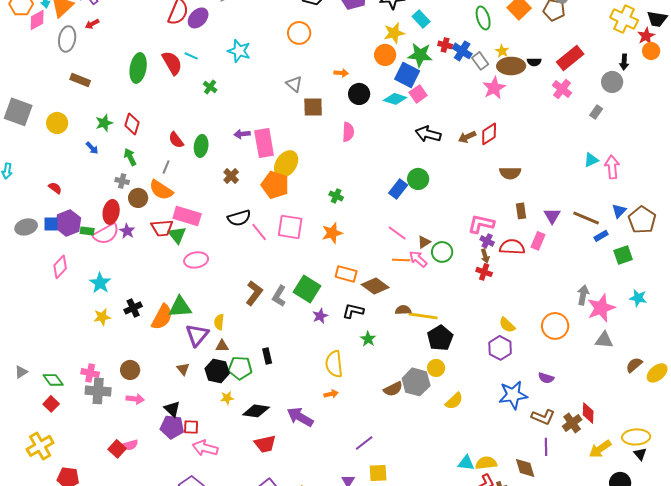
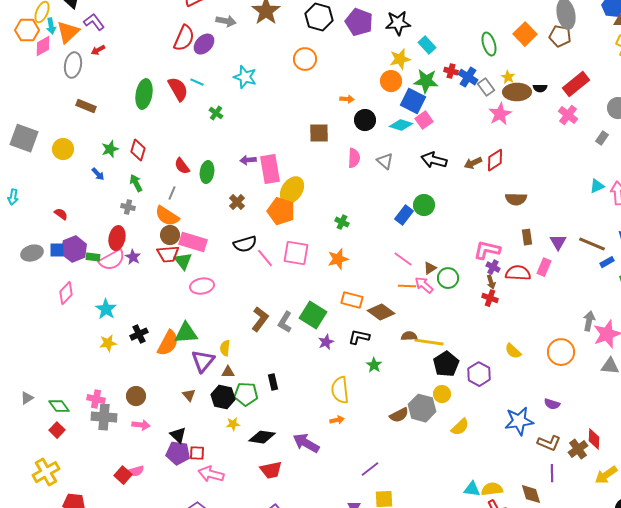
gray triangle: (294, 84) -> (385, 161), moved
brown circle: (138, 198) -> (170, 235), moved
purple hexagon: (500, 348) -> (479, 374), moved

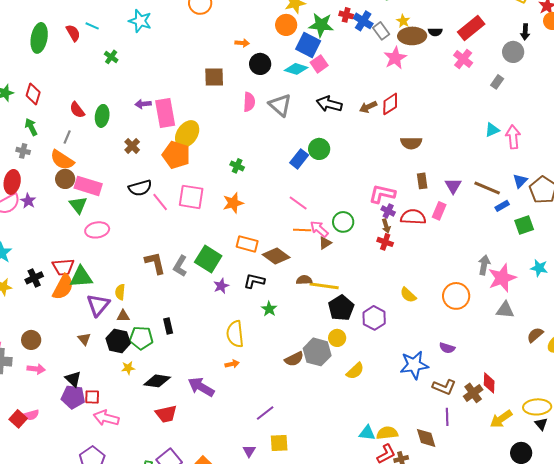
red semicircle: (178, 89) -> (73, 33), size x0.7
gray triangle: (385, 161) -> (280, 105), size x1.4
red trapezoid: (168, 254) -> (63, 267), moved
brown triangle: (430, 268) -> (325, 243), moved
brown L-shape: (260, 319) -> (155, 263), turned -50

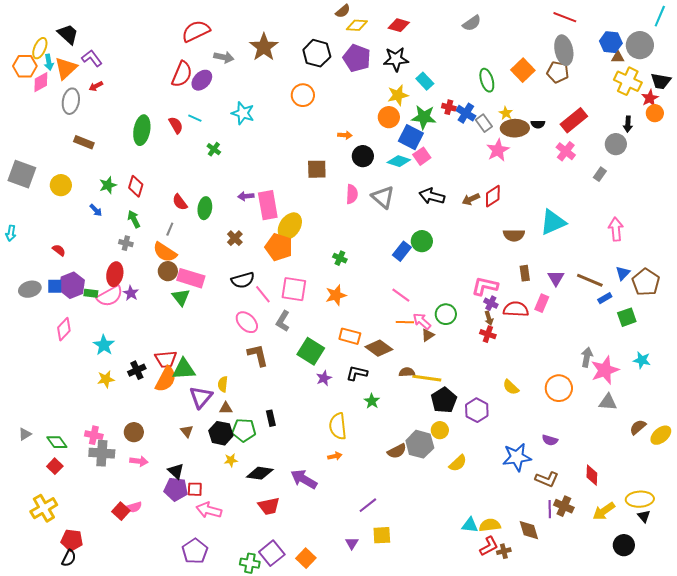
cyan triangle: (492, 130) -> (553, 222), moved, size x1.8
pink ellipse: (97, 230) -> (247, 322), moved, turned 55
gray L-shape: (180, 266) -> (283, 321), moved
brown cross: (473, 393) -> (564, 506), moved, turned -30

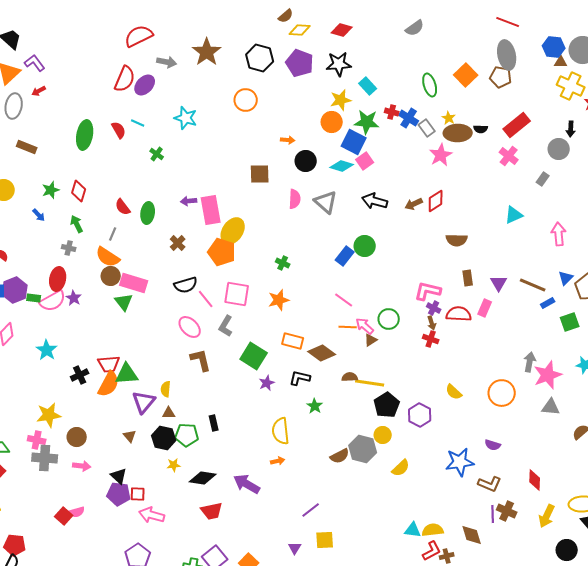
cyan triangle: (553, 222) -> (514, 215), moved, size x0.7
yellow star: (106, 379) -> (49, 415), moved, size x1.4
yellow arrow: (604, 511) -> (547, 516), turned -30

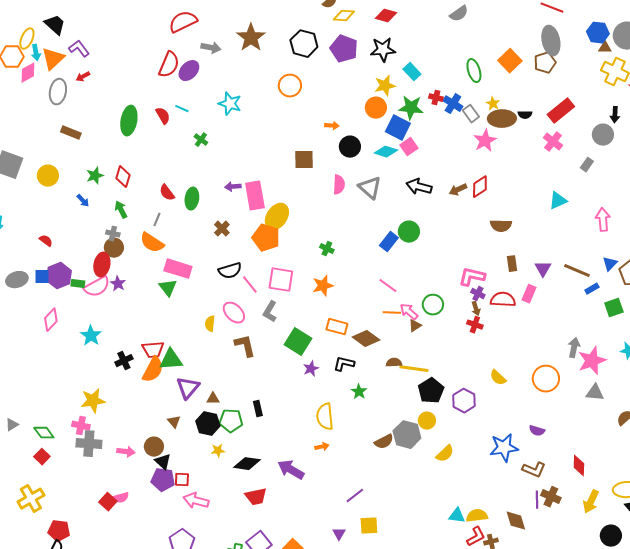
brown pentagon: (501, 77) -> (545, 63), turned -30
brown circle: (111, 276) -> (114, 248), moved
yellow semicircle: (166, 389) -> (210, 324), moved
brown circle: (77, 437) -> (154, 447), moved

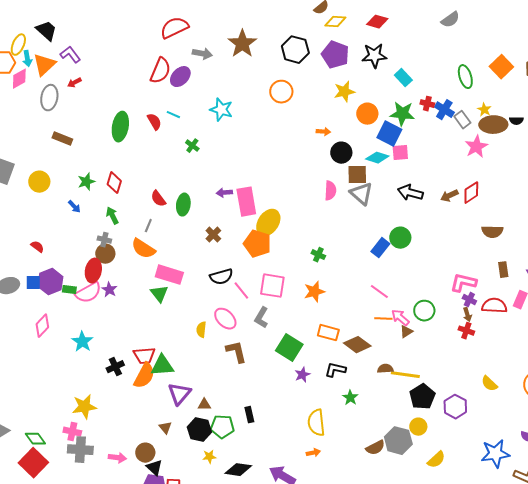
yellow star: (385, 86) -> (344, 92), moved
pink square: (409, 147) -> (400, 153), turned 30
brown square: (304, 160) -> (357, 175), moved
red square: (42, 457) -> (33, 463), size x1.8

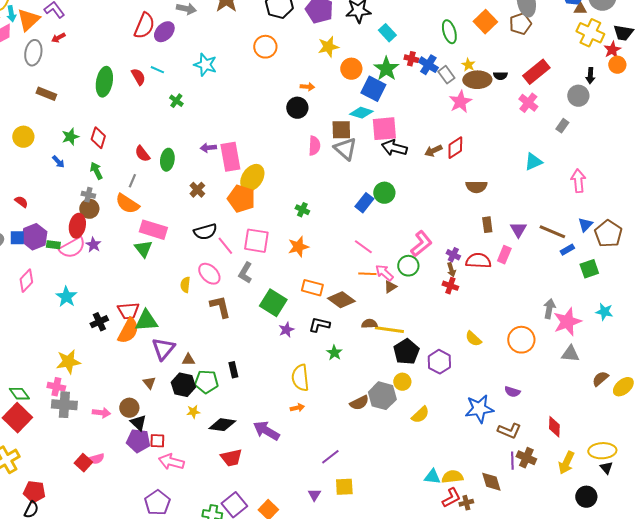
green star: (402, 114) -> (386, 69), turned 30
black circle: (341, 153) -> (297, 108), moved
pink square: (400, 153) -> (384, 129), moved, size x1.5
pink L-shape: (463, 283) -> (421, 244), moved, turned 128

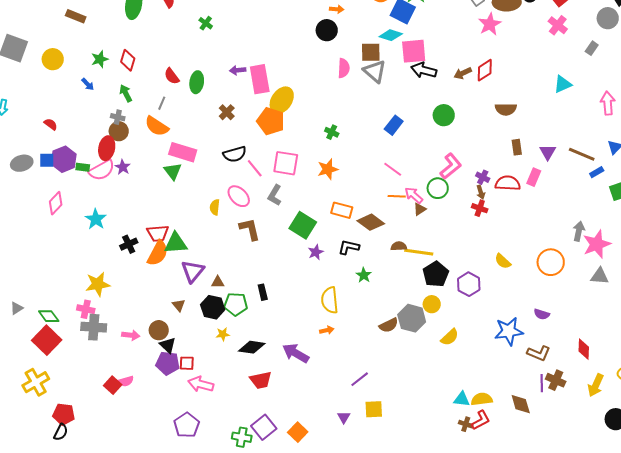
green circle: (384, 193) -> (444, 115), moved
brown cross: (466, 503) -> (466, 424), moved, turned 32

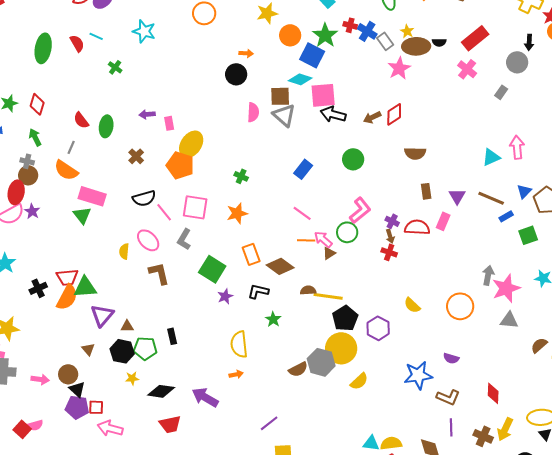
pink rectangle: (260, 79) -> (169, 123), size x0.5
cyan triangle: (563, 84) -> (491, 157), moved
orange rectangle: (342, 210) -> (251, 254), turned 55
yellow circle: (432, 304) -> (341, 348), size x1.8
brown cross: (556, 380) -> (483, 436), moved

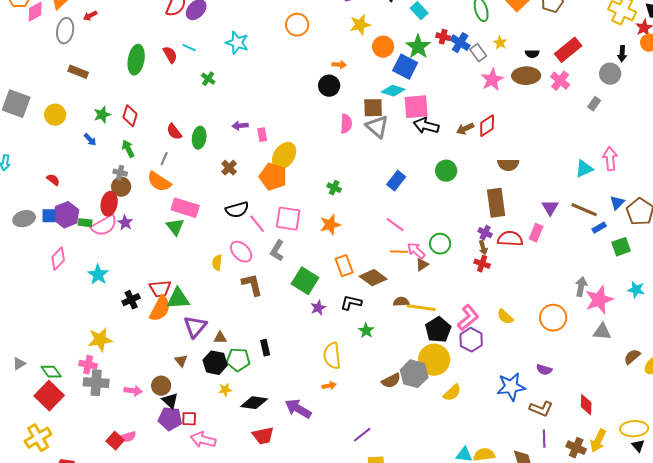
brown ellipse: (416, 46) -> (526, 76), moved
brown rectangle: (426, 191) -> (496, 203), moved, size x1.8
pink L-shape: (360, 210) -> (468, 318), moved

